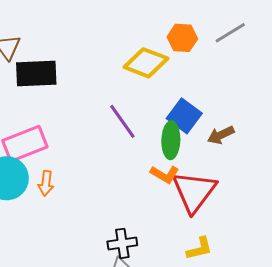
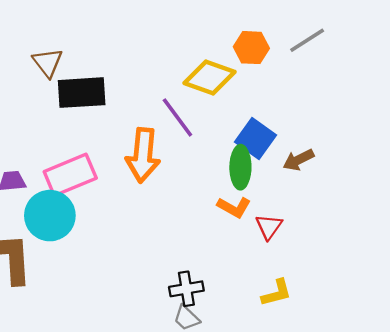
purple line: (122, 121) -> (177, 117), moved
orange arrow: (46, 183) -> (143, 155), moved, size x1.8
red triangle: (194, 192) -> (269, 227), size x0.5

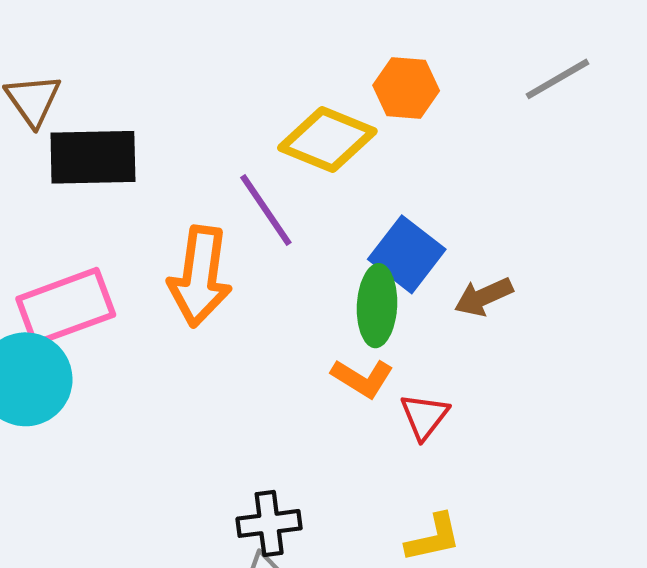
gray line: (307, 40) -> (557, 79), moved

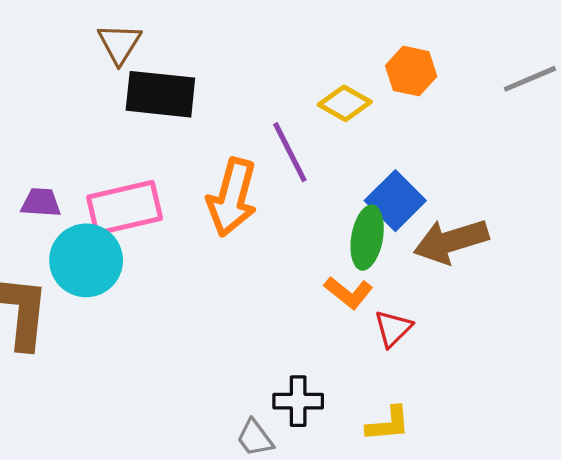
yellow diamond: (327, 139) -> (345, 103), size x0.7
brown arrow: (484, 297) -> (451, 241), size x1.6
black cross: (269, 523) -> (298, 401), moved

